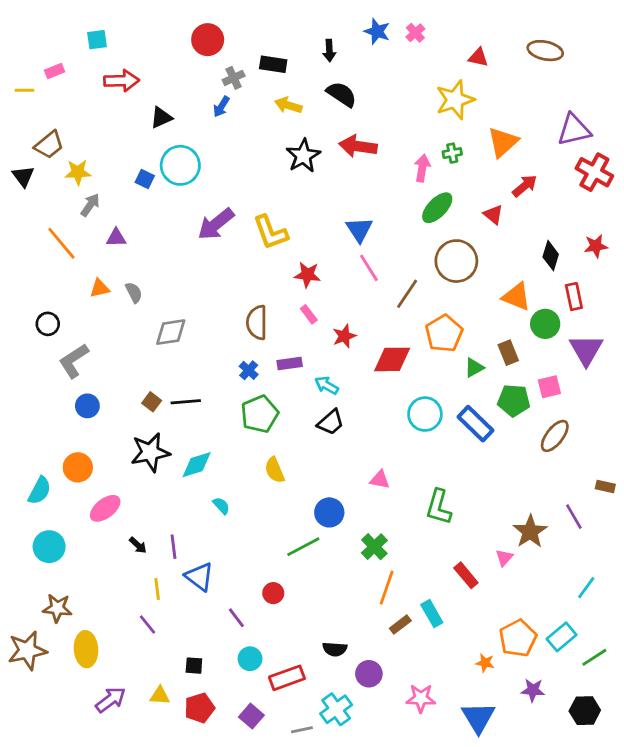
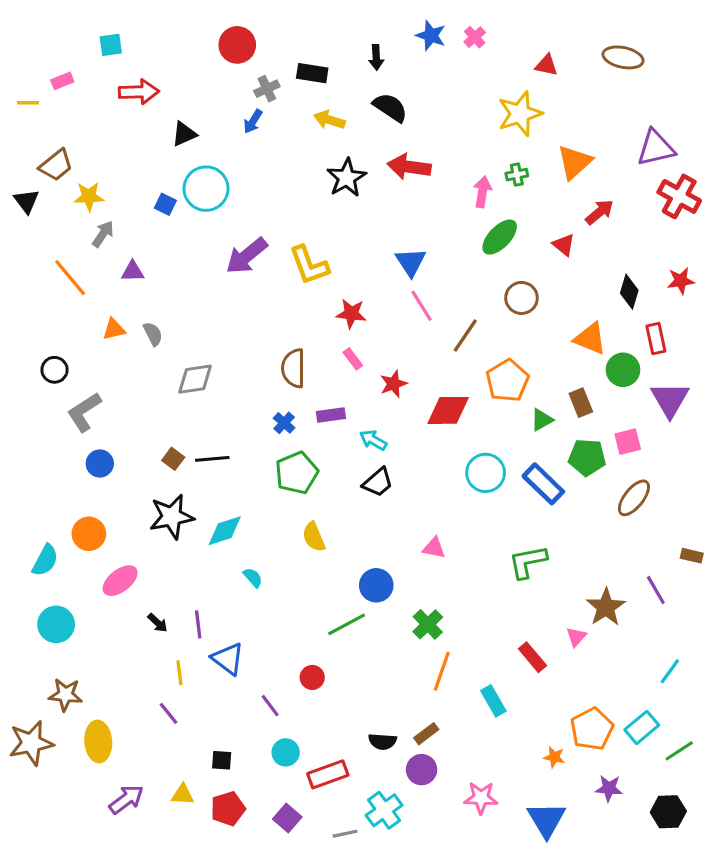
brown circle: (456, 261) -> (521, 298), size x0.7
green L-shape: (439, 507) -> (528, 562), moved, turned 63
brown rectangle: (400, 625) -> (426, 734), moved

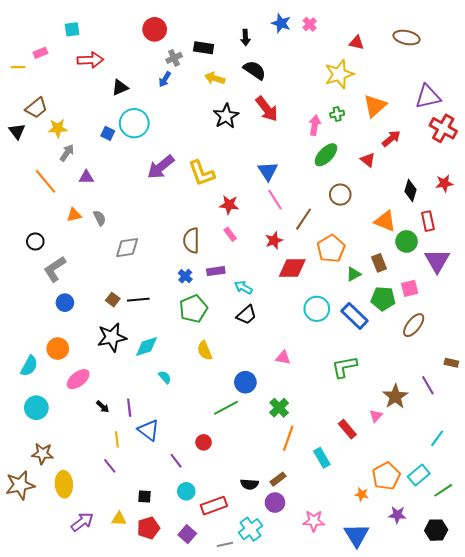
red arrow: (409, 167) -> (267, 109), turned -136
red star: (393, 384) -> (274, 240), moved

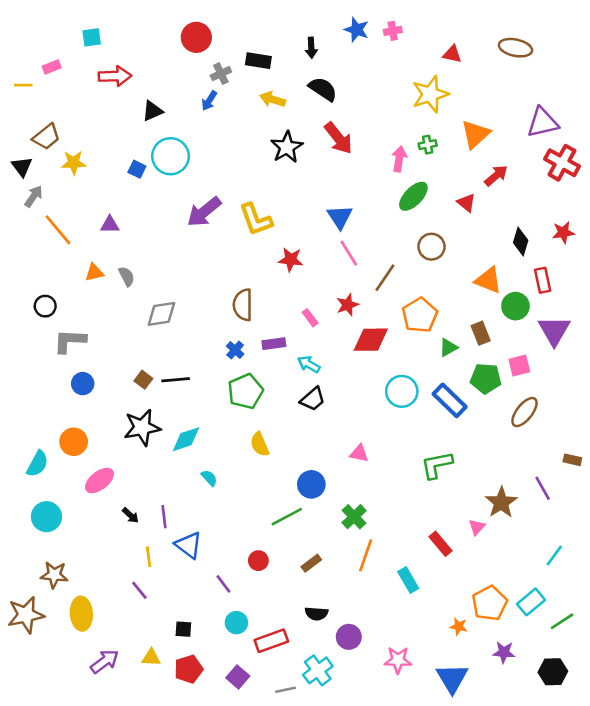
pink cross: (310, 24) -> (393, 31), turned 32
gray arrow: (67, 153) -> (34, 196), moved
pink rectangle: (230, 234) -> (310, 318), moved
gray L-shape: (55, 269) -> (70, 341), turned 36
brown rectangle: (278, 479) -> (311, 563), moved

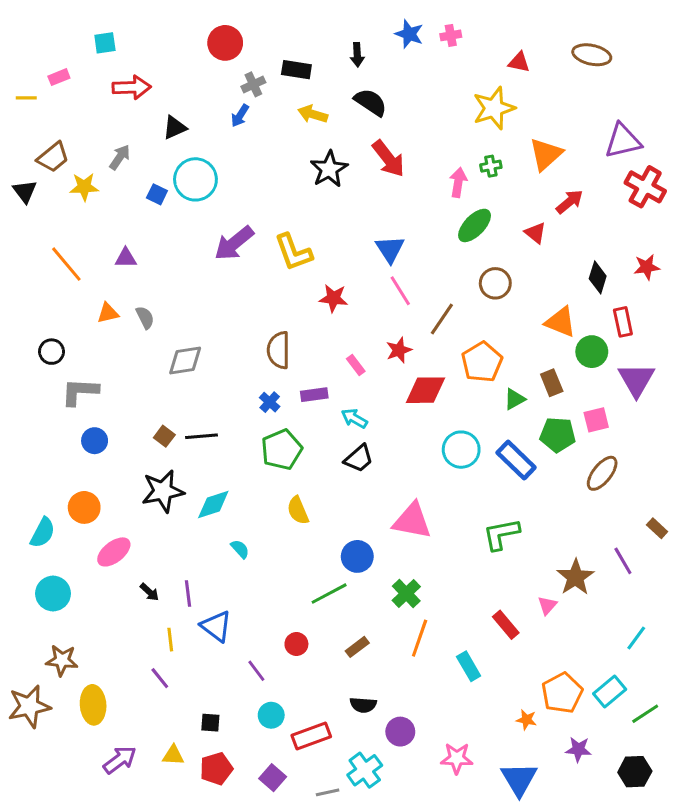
gray arrow: (34, 196) -> (120, 157), moved
pink triangle: (359, 453) -> (412, 521), size x1.8
brown rectangle: (572, 460) -> (657, 528), turned 30

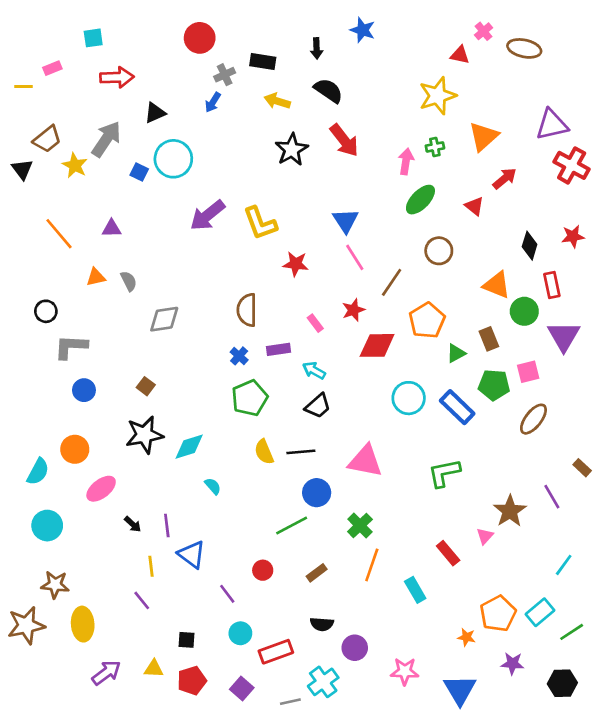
pink cross: (451, 35) -> (484, 31), moved, turned -30
gray arrow: (120, 157) -> (106, 139), size x1.6
yellow star: (84, 187) -> (75, 165), turned 30
black line: (201, 436) -> (301, 452), moved

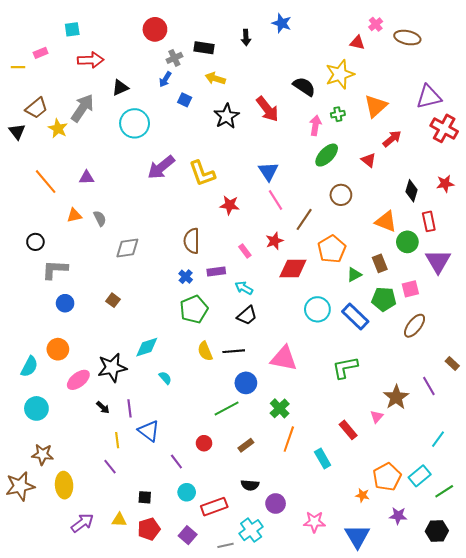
black semicircle: (328, 90) -> (304, 87), moved
blue square: (139, 172) -> (185, 100), moved
black star: (144, 435) -> (112, 368), moved

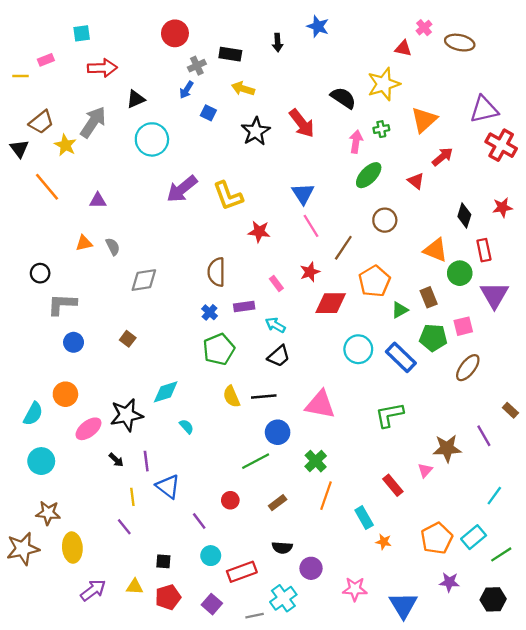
orange line: (46, 182) -> (47, 187), moved
brown star: (396, 397) -> (447, 448), turned 30
orange star: (362, 495) -> (384, 542), moved

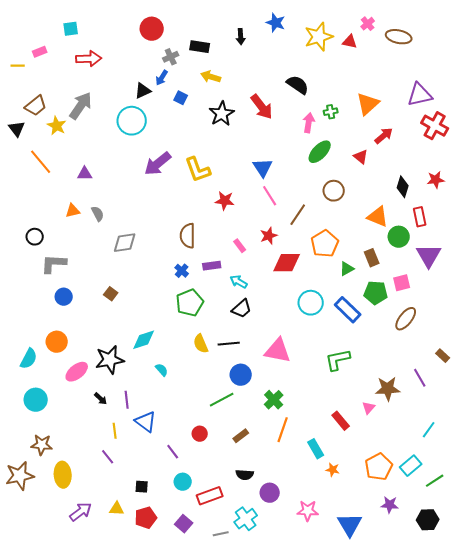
yellow star: (384, 84) -> (319, 37), moved
black triangle: (136, 99) -> (143, 91), moved

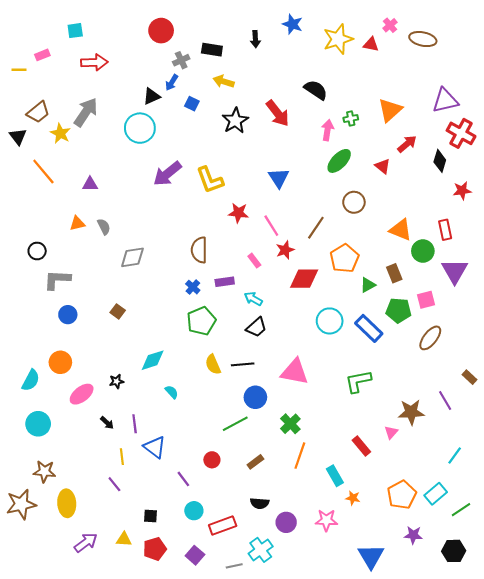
black diamond: (403, 187) -> (440, 161), moved
pink line: (270, 196) -> (271, 226), moved
black star: (110, 360) -> (117, 381), size x0.5
pink star: (308, 511) -> (326, 520), moved

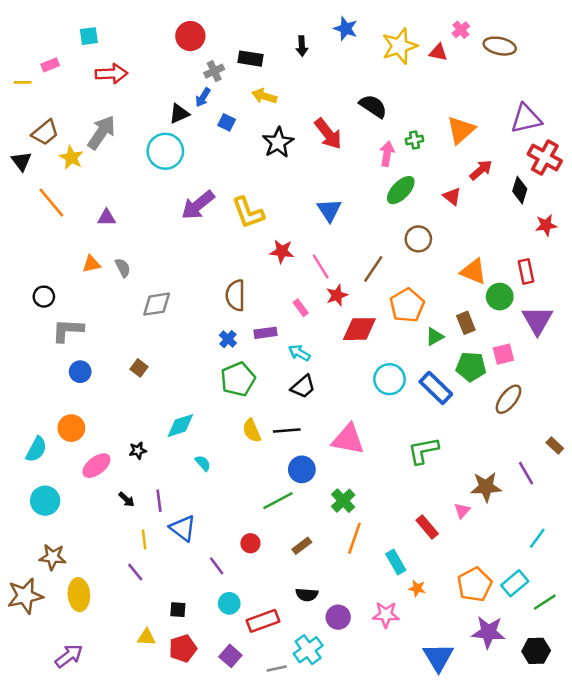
purple star: (413, 535) -> (488, 632), size x1.5
purple arrow: (86, 542) -> (69, 656), moved

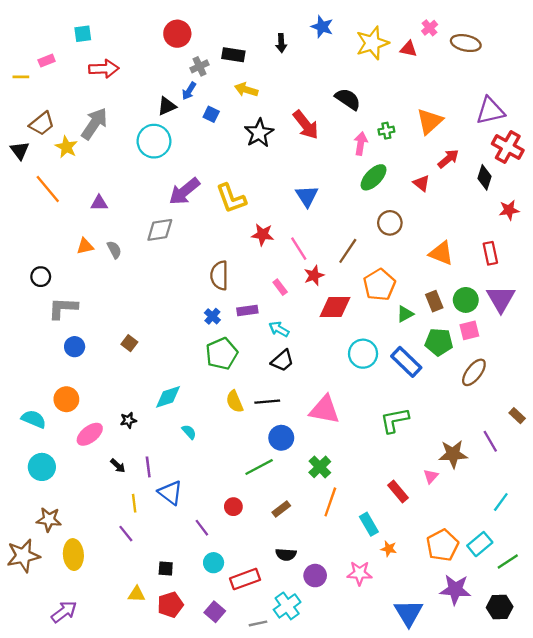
green circle: (500, 297) -> (466, 300), moved
gray diamond: (157, 304) -> (160, 230), moved
cyan semicircle: (36, 449) -> (34, 419), turned -95

